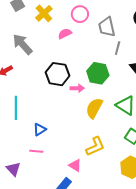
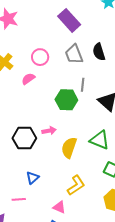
gray trapezoid: (107, 27) -> (74, 54), moved
green hexagon: (98, 73) -> (66, 100), moved
black hexagon: (58, 74) -> (24, 138), moved
blue triangle: (40, 129) -> (33, 178), moved

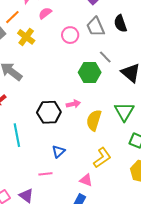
pink circle: (40, 57) -> (70, 35), moved
pink semicircle: (28, 79) -> (45, 13), moved
gray line: (83, 85) -> (105, 57), turned -48
green triangle: (100, 140) -> (124, 112), turned 40

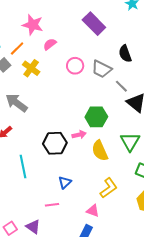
gray trapezoid: (96, 27) -> (102, 69), moved, turned -40
gray line: (105, 57) -> (121, 86), moved
green hexagon: (90, 72) -> (96, 117), moved
yellow semicircle: (94, 120) -> (100, 151), turned -40

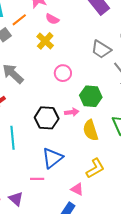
pink semicircle: (50, 44) -> (52, 19), turned -120
pink circle: (75, 66) -> (63, 73), moved
yellow cross: (31, 68) -> (45, 41), moved
blue triangle: (65, 182) -> (52, 158), size x1.6

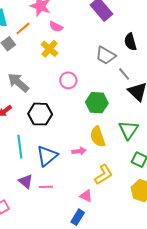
pink arrow: (72, 112) -> (79, 151), moved
black hexagon: (47, 118) -> (40, 114), moved
blue triangle: (52, 158) -> (47, 156), moved
purple triangle: (16, 199) -> (26, 181), moved

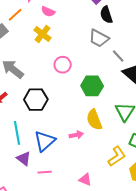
black semicircle: (130, 42) -> (106, 15), moved
yellow L-shape: (104, 175) -> (117, 156), moved
purple triangle: (26, 181) -> (24, 159), moved

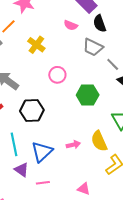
pink semicircle: (48, 12) -> (71, 25), moved
yellow semicircle: (94, 120) -> (99, 141), moved

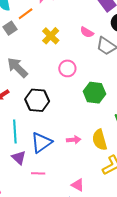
pink semicircle: (71, 25) -> (87, 32), moved

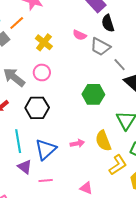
pink circle: (67, 68) -> (42, 72), moved

